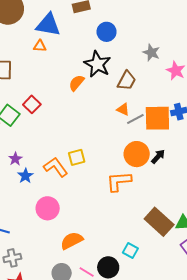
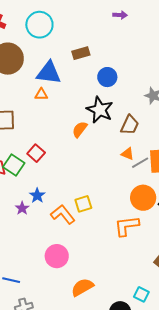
blue star: (25, 176) -> (37, 196), moved

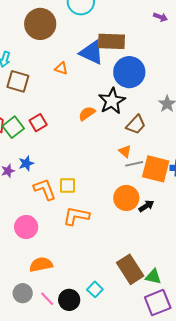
brown rectangle: (81, 53) -> (111, 41), size x1.5
blue triangle: (49, 73) -> (92, 53), moved
blue circle: (107, 77) -> (129, 72), size x1.6
orange L-shape: (127, 226) -> (76, 216), moved

